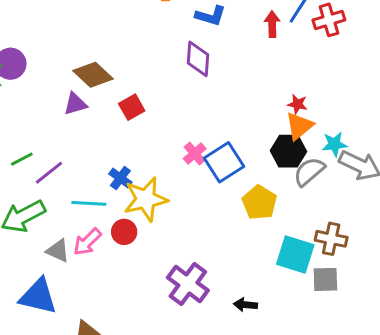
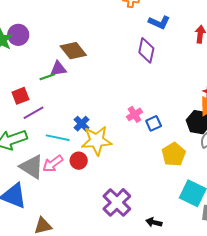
red square: (132, 107) -> (20, 96), moved
green line: (22, 159) -> (47, 77), moved
blue square: (224, 162) -> (154, 123), size x0.6
gray triangle: (58, 251) -> (32, 167), size x1.5

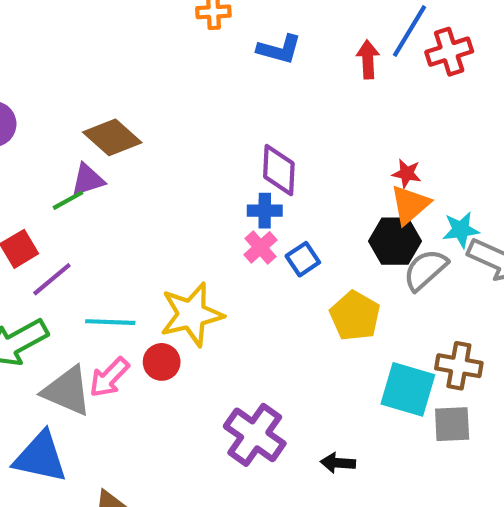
purple diamond: (146, 50) -> (279, 170), moved
blue cross: (82, 124) -> (265, 211), moved, turned -35

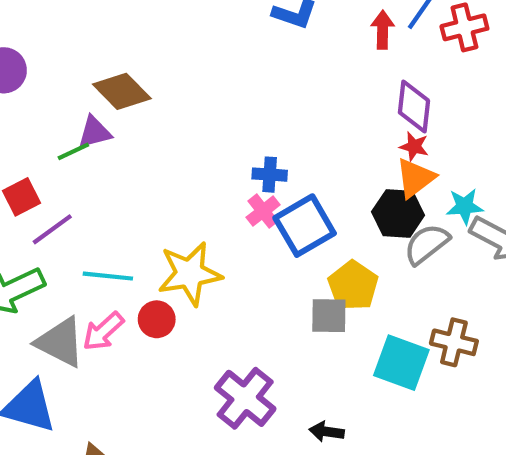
purple diamond: (279, 170) -> (414, 106), moved
blue square: (303, 259) -> (305, 226), size x1.8
gray square: (452, 424) -> (329, 316), moved

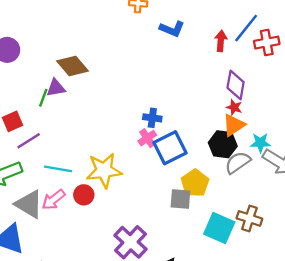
green line: (73, 151) -> (43, 98), turned -48

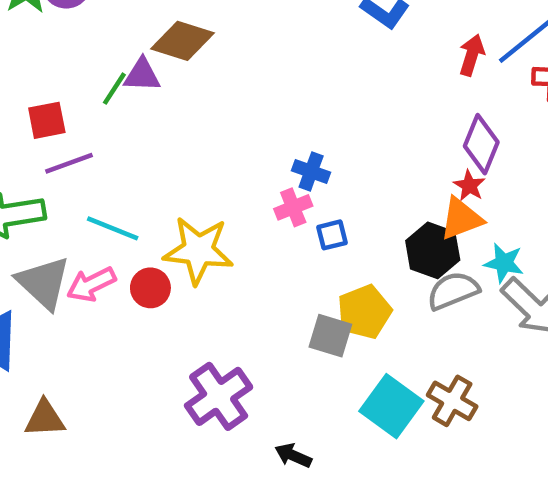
brown diamond: (73, 66) -> (182, 41), turned -44
blue square: (170, 148) -> (332, 235), size x0.5

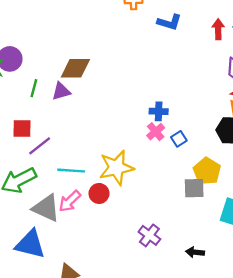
green line: (114, 89) -> (34, 88), moved
red square: (47, 120) -> (22, 128), turned 30
purple cross: (219, 396) -> (149, 235), size x0.7

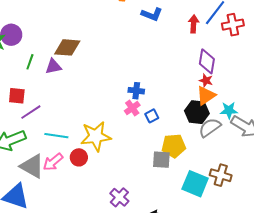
yellow pentagon: (207, 171) -> (174, 146), turned 30

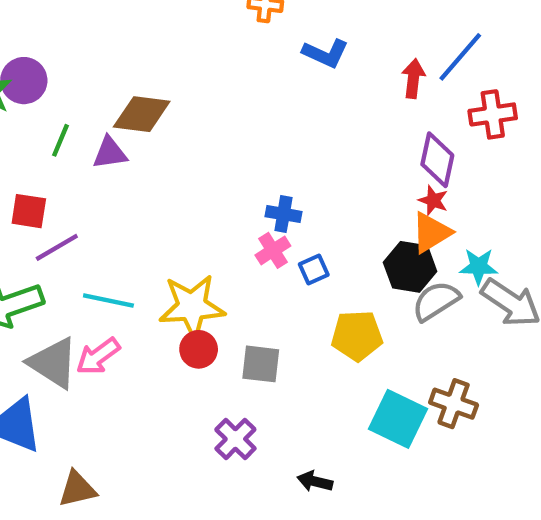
red cross: (233, 25) -> (493, 114), moved
red circle: (79, 157) -> (199, 349), moved
gray square: (161, 160) -> (261, 364), moved

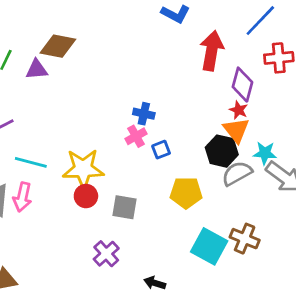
red arrow: (413, 79) -> (212, 51), moved, size x1.6
orange triangle: (431, 233) -> (236, 130), turned -40
pink arrow: (98, 356) -> (22, 197), turned -44

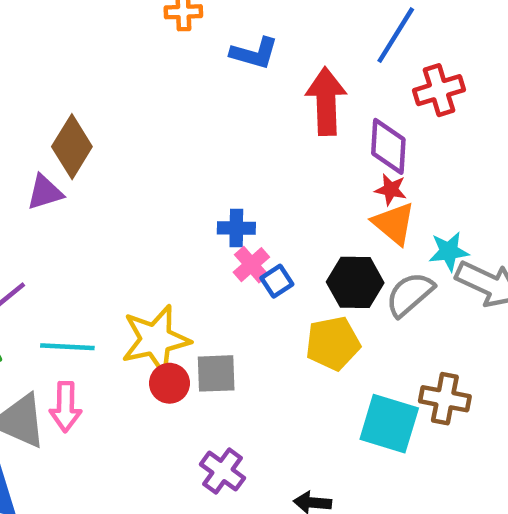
brown diamond: (58, 46) -> (72, 147), turned -57
pink cross: (136, 136) -> (251, 265), moved
black hexagon: (222, 151) -> (355, 282), moved
gray square: (125, 207) -> (216, 373), moved

